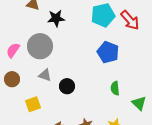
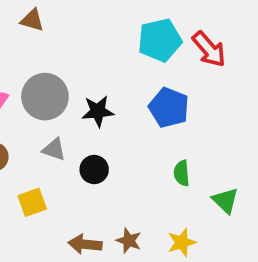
black star: (56, 18) -> (98, 111), moved

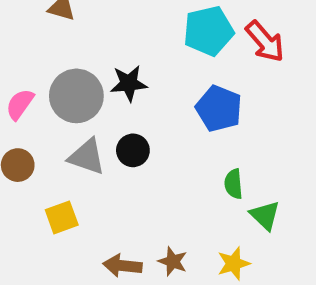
black star: (98, 111) -> (129, 83), moved
gray triangle: (54, 149) -> (87, 157), size x1.4
black circle: (94, 170) -> (133, 150), moved
green triangle: (225, 201) -> (265, 215), moved

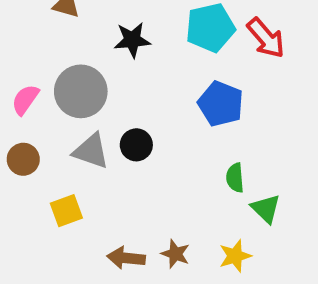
black star: (129, 83) -> (132, 40), moved

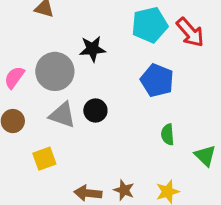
black star: (132, 40) -> (92, 49), moved
green triangle: (266, 209) -> (205, 156), moved

